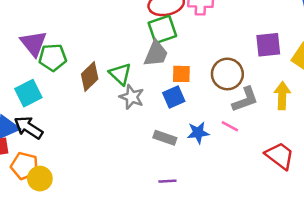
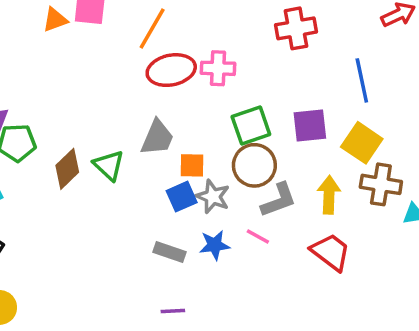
green square: (162, 29) -> (251, 125), moved
gray star: (132, 97) -> (213, 197), moved
red trapezoid: (280, 156) -> (331, 252), moved

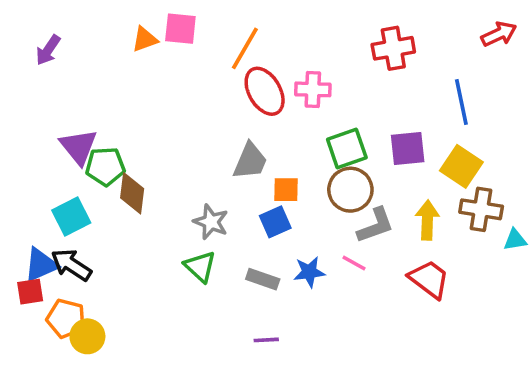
red ellipse: (171, 70) -> (265, 91), turned 72
green triangle: (109, 165) -> (200, 267), moved
brown diamond: (67, 169) -> (132, 193), moved, turned -39
gray star: (213, 197) -> (211, 222), moved

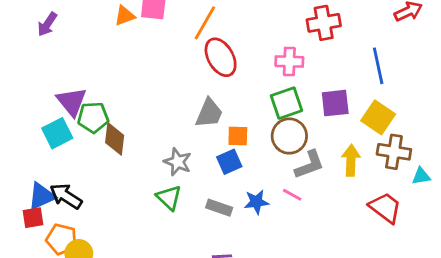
pink cross: (313, 89) -> (289, 62), moved
cyan square: (71, 216) -> (57, 133), moved
red trapezoid: (429, 279) -> (385, 208), moved

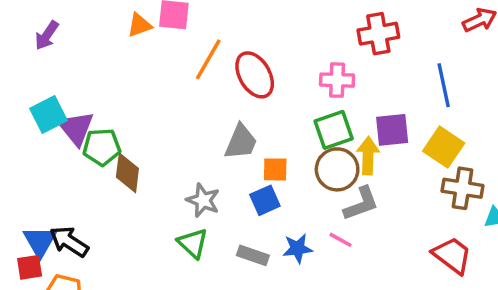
orange line: (205, 23) -> (208, 59), moved
cyan square: (57, 133) -> (48, 114), moved
yellow arrow: (351, 160) -> (368, 156), moved
blue triangle: (42, 196) -> (40, 242), turned -36

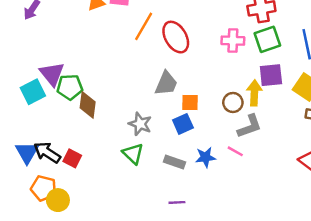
cyan square: (48, 114) -> (33, 92), moved
green square: (334, 130) -> (267, 39), moved
brown circle: (337, 169) -> (233, 102), size x0.7
red square: (30, 267) -> (72, 158), moved, turned 36

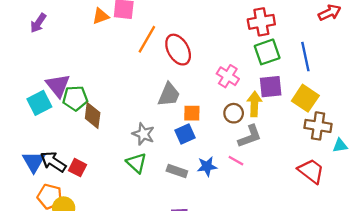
pink cross: (233, 41) -> (228, 76), moved, turned 30

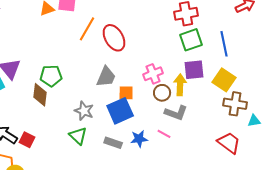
pink cross: (228, 76) -> (153, 74), moved, turned 36
green pentagon: (75, 98) -> (51, 76), moved
blue square: (185, 134) -> (120, 111), size x1.5
gray L-shape: (250, 136) -> (176, 113), turned 40

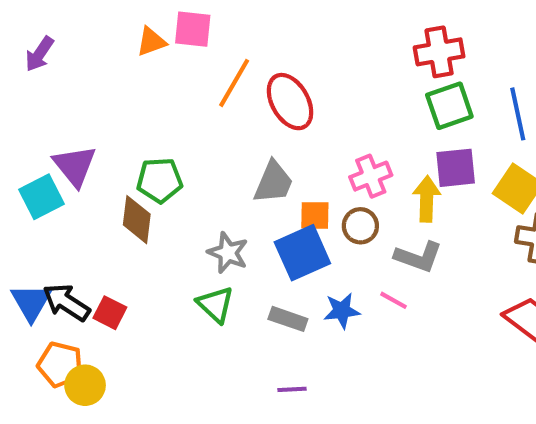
brown circle: (162, 93) -> (360, 226), moved

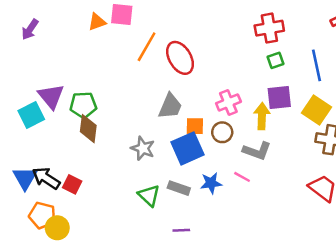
green square: (449, 106) -> (276, 60), size x0.6
green pentagon: (160, 180) -> (83, 105), moved
green triangle: (215, 304) -> (149, 196), moved

